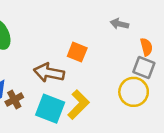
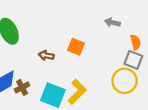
brown arrow: (49, 73) -> (46, 55), moved, size x0.6

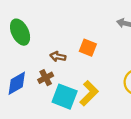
brown cross: (22, 87) -> (46, 78), moved

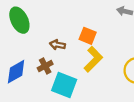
yellow L-shape: (89, 93) -> (93, 59), moved

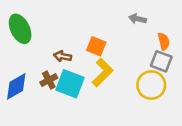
cyan square: (64, 85) -> (70, 84), moved

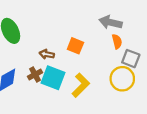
gray arrow: (137, 19) -> (111, 22), size x1.5
orange semicircle: (164, 41) -> (117, 42), moved
yellow L-shape: (103, 73) -> (81, 85), moved

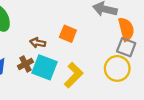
orange semicircle: (117, 42) -> (126, 29), moved, size x1.5

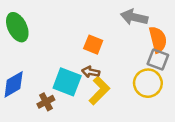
brown arrow: (38, 43) -> (91, 72), moved
brown cross: (25, 64) -> (46, 102), moved

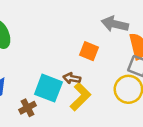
orange square: (93, 45) -> (89, 51), moved

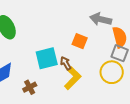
brown arrow: (72, 78) -> (66, 63), turned 48
cyan square: (48, 88) -> (47, 58), moved, turned -35

